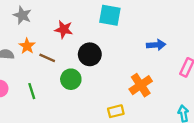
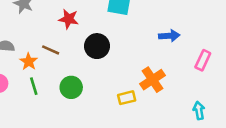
orange star: (27, 46) -> (29, 62), moved
green circle: (71, 79) -> (71, 87), moved
yellow rectangle: (116, 111) -> (127, 98), moved

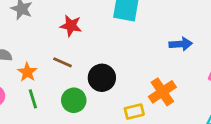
black circle: (97, 46) -> (102, 78), moved
brown line: (51, 50) -> (62, 62), moved

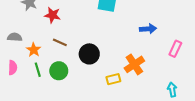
red star: (71, 26) -> (52, 15), moved
green circle: (74, 100) -> (59, 71), moved

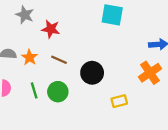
orange star: (34, 50) -> (29, 57), moved
orange cross: (134, 64) -> (150, 73), moved

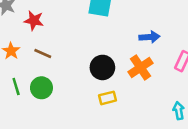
black circle: (92, 73) -> (102, 67), moved

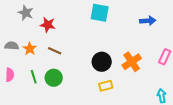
blue arrow: (149, 37) -> (148, 21), moved

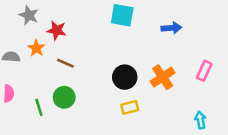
blue arrow: (148, 21) -> (171, 28), moved
orange star: (30, 49) -> (36, 48), moved
green line: (34, 77) -> (39, 107), moved

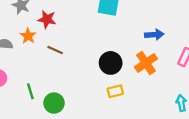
blue arrow: (171, 28) -> (154, 35), moved
green circle: (64, 97) -> (54, 103), moved

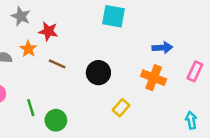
black circle: (111, 63) -> (98, 73), moved
orange cross: (146, 63) -> (154, 78), turned -35
yellow rectangle: (115, 91) -> (121, 108), turned -35

